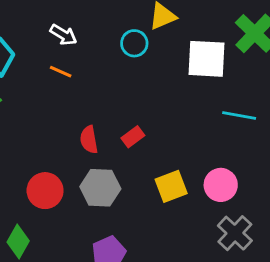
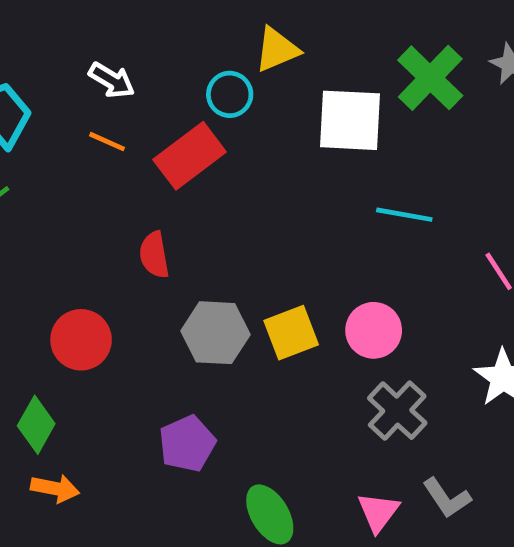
red rectangle: (133, 137) -> (190, 156), moved, size x1.8
gray hexagon: (100, 188) -> (216, 333), moved

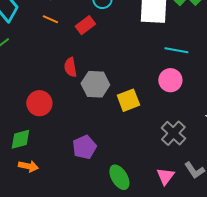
red rectangle: (190, 156) -> (85, 25), size x0.7
pink circle: (374, 330) -> (170, 80), moved
gray hexagon: (216, 333) -> (95, 84), moved
green diamond: (36, 425) -> (20, 139), turned 45

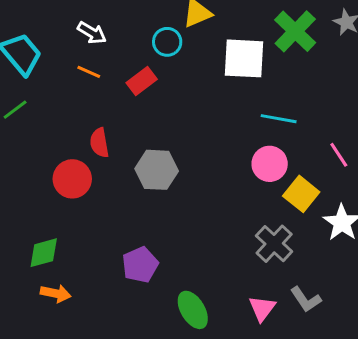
red semicircle: (70, 67) -> (99, 143), moved
yellow square: (128, 100) -> (301, 194), moved, turned -30
red circle: (39, 103) -> (72, 179), moved

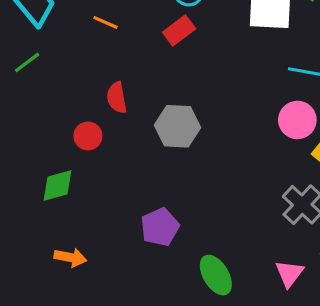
red rectangle: (142, 81) -> (179, 30), moved
red circle: (72, 179) -> (88, 136), size x0.7
green diamond: (44, 253) -> (58, 186), moved

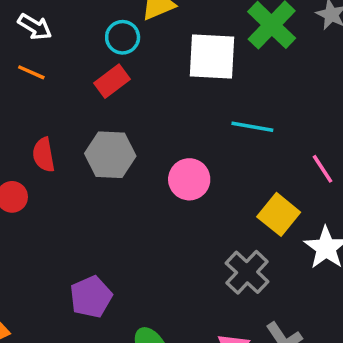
pink circle: (297, 120) -> (189, 179), moved
gray hexagon: (177, 126) -> (110, 155), moved

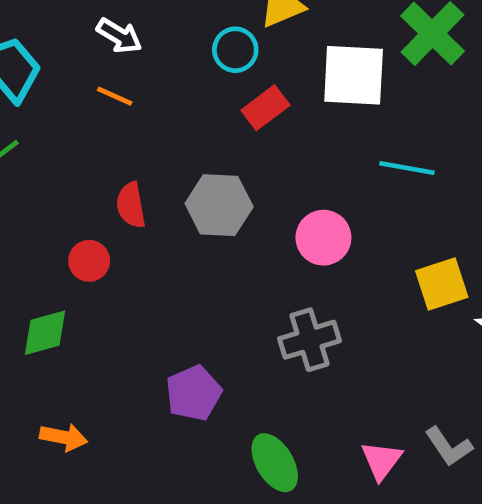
red rectangle: (112, 81) -> (265, 108), moved
yellow square: (279, 214) -> (442, 284), turned 33
gray cross: (247, 272) -> (310, 340), moved, turned 30

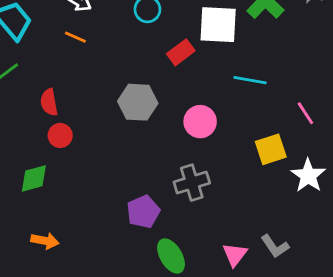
red rectangle: (265, 108) -> (181, 52), moved
red semicircle: (131, 205) -> (49, 102), moved
purple pentagon: (194, 393) -> (143, 212), moved

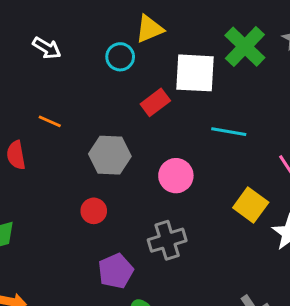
orange line: (75, 37) -> (50, 121), moved
red circle: (60, 135) -> (94, 211), moved
yellow square: (271, 149) -> (251, 205), turned -36

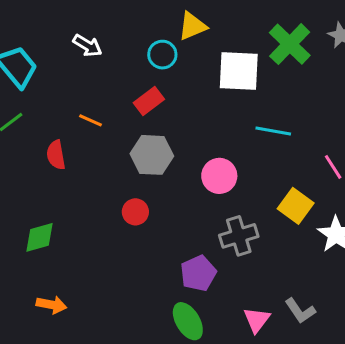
red rectangle: (155, 102) -> (149, 101), moved
gray cross: (167, 240) -> (239, 236), moved
purple pentagon: (116, 271) -> (198, 273), moved

